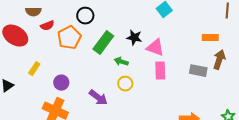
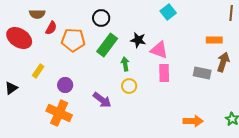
black circle: (85, 16) -> (101, 18), moved
red semicircle: (47, 26) -> (51, 28), turned -40
orange pentagon: (69, 38) -> (73, 40), turned 30
green arrow: (121, 62) -> (125, 64), turned 64

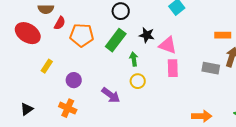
black circle: (101, 18) -> (121, 11), moved
black triangle: (11, 88) -> (27, 109), moved
orange cross: (59, 113) -> (68, 108), size x0.7

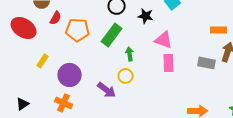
black star: (147, 35) -> (146, 16), moved
purple circle: (74, 80) -> (70, 75), size x1.5
yellow circle: (138, 81) -> (126, 76), moved

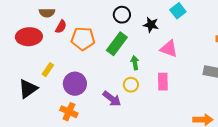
red ellipse: (24, 28) -> (29, 37), turned -35
pink rectangle: (169, 63) -> (163, 82), moved
black triangle: (23, 104) -> (28, 89), moved, size x1.5

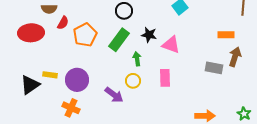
black star: (151, 25) -> (149, 35), moved
orange pentagon: (83, 39) -> (85, 35), turned -30
yellow rectangle: (48, 70) -> (50, 75), moved, turned 64

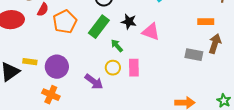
green arrow: (137, 59) -> (117, 46), turned -32
pink rectangle: (165, 78) -> (134, 68), moved

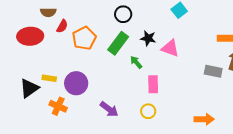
yellow circle: (113, 68) -> (148, 111), moved
purple arrow: (94, 82) -> (109, 109), moved
orange cross: (51, 95) -> (58, 106), moved

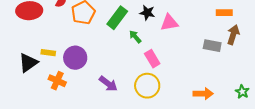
pink triangle: (170, 48) -> (169, 23), turned -30
pink rectangle: (153, 84) -> (152, 59), turned -30
yellow circle: (148, 111) -> (147, 86), size x1.6

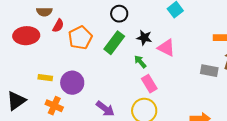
pink triangle: (169, 23) -> (166, 48), turned 36
green arrow: (135, 37) -> (140, 62), moved
black triangle: (28, 63) -> (16, 101), moved

